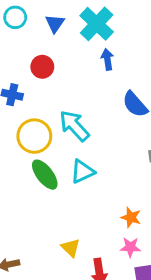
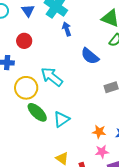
cyan triangle: (82, 171) -> (62, 119), moved

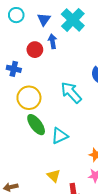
blue arrow: (67, 29) -> (53, 41), moved
cyan arrow: (52, 77) -> (71, 93), moved

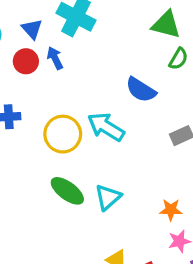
red circle: (35, 50) -> (26, 61), moved
yellow circle: (29, 98) -> (63, 134), moved

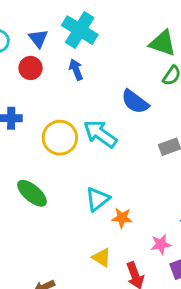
blue arrow: (55, 58) -> (76, 70), moved
green ellipse: (67, 191) -> (32, 193), moved
orange star: (171, 210) -> (122, 218), moved

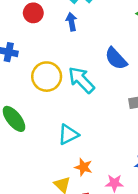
orange star: (122, 218) -> (83, 167), moved

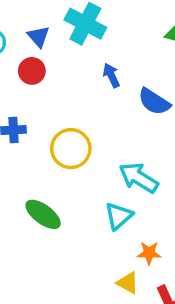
blue arrow: (71, 22) -> (111, 75), moved
cyan arrow: (81, 80) -> (139, 178), moved

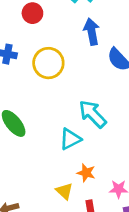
blue arrow: (111, 75) -> (92, 32), size x1.4
yellow circle: (71, 149) -> (48, 63), moved

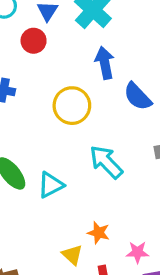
yellow circle: (48, 63) -> (72, 106), moved
cyan triangle: (70, 139) -> (51, 185), moved

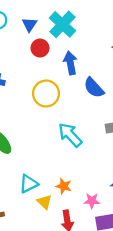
red circle: (34, 41) -> (40, 48), moved
cyan triangle: (51, 185) -> (29, 184), moved

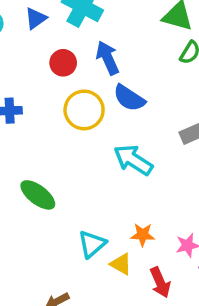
blue triangle: (29, 25) -> (36, 18), turned 35
red circle: (40, 48) -> (63, 63), moved
blue semicircle: (94, 88) -> (129, 98), moved

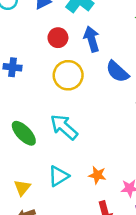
blue semicircle: (129, 98) -> (117, 72), moved
cyan arrow: (133, 160) -> (64, 127), moved
yellow triangle: (121, 264) -> (22, 188), moved, turned 30

